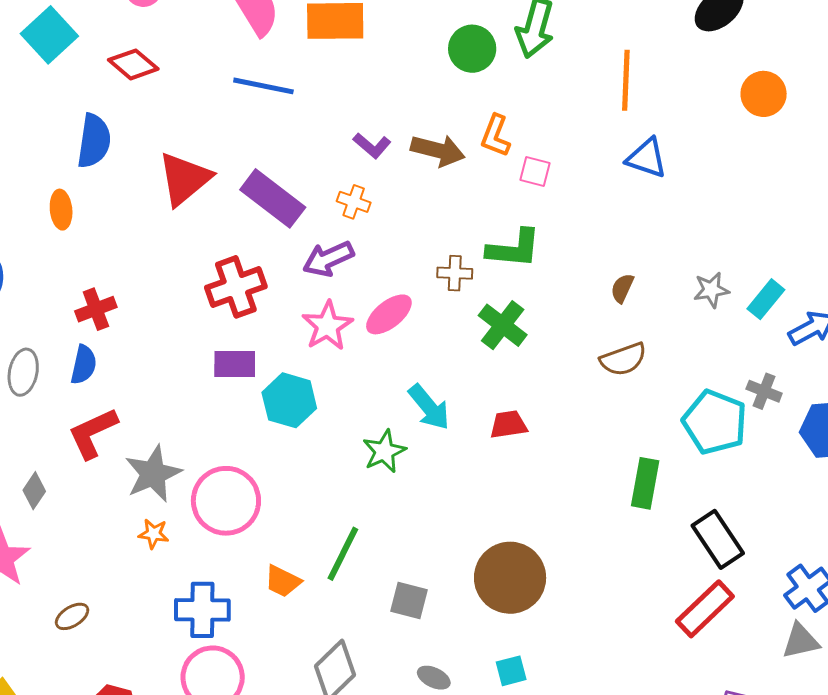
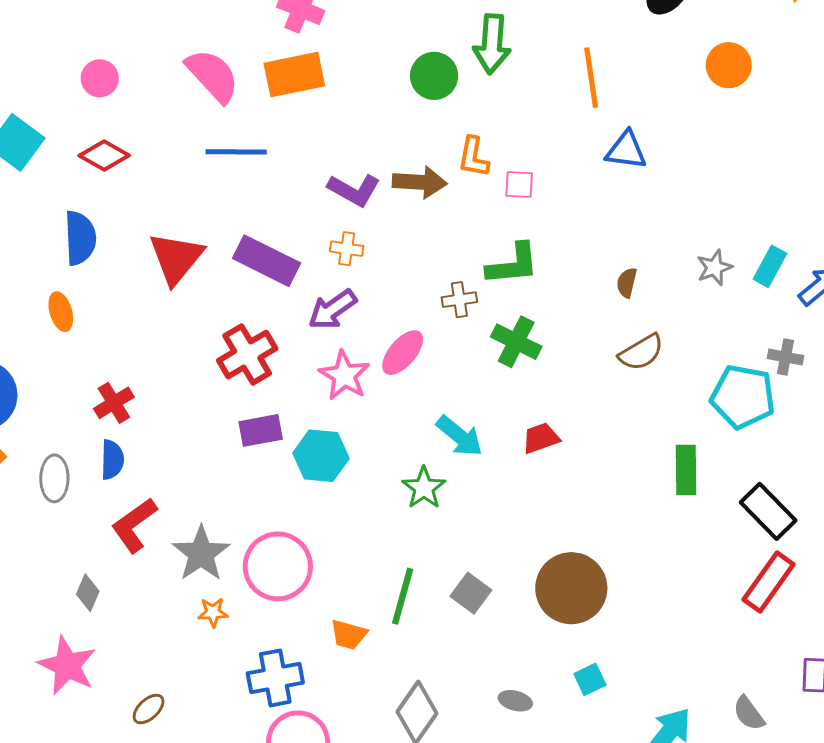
purple L-shape: (372, 146) -> (354, 190), size x1.4
gray square: (409, 601) -> (471, 593), moved, turned 33

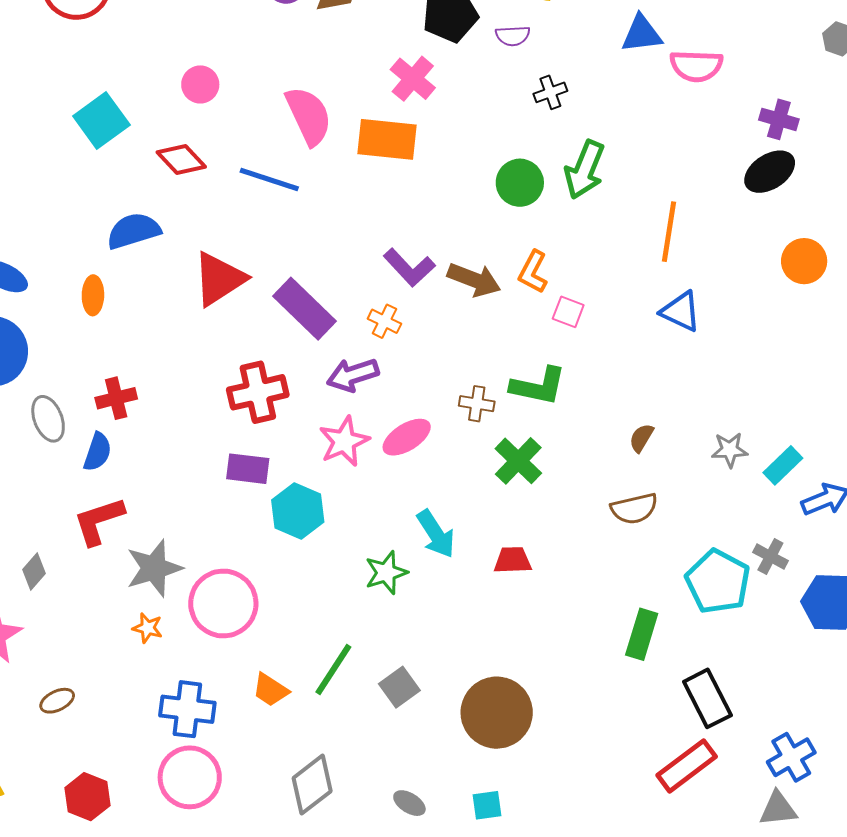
blue line: (236, 152) -> (269, 179), moved
blue semicircle: (80, 238) -> (134, 231), turned -122
gray ellipse: (54, 478) -> (48, 419), moved, turned -39

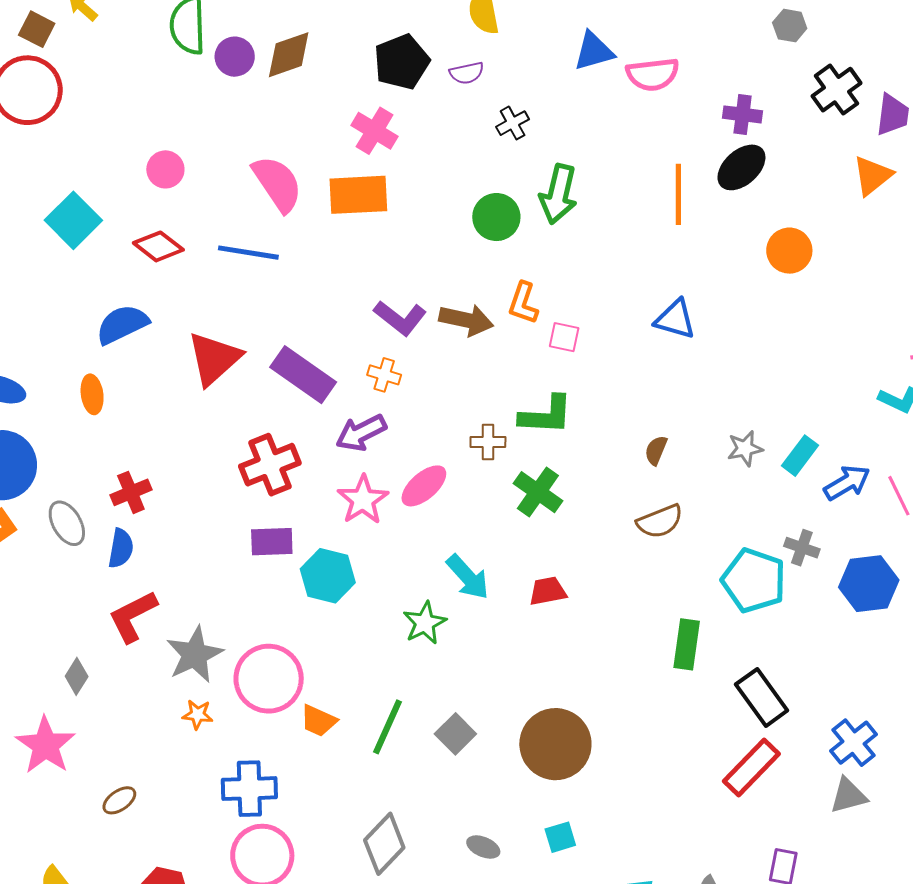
orange line: (669, 232) -> (678, 194), moved
orange trapezoid: (270, 690) -> (319, 721), moved

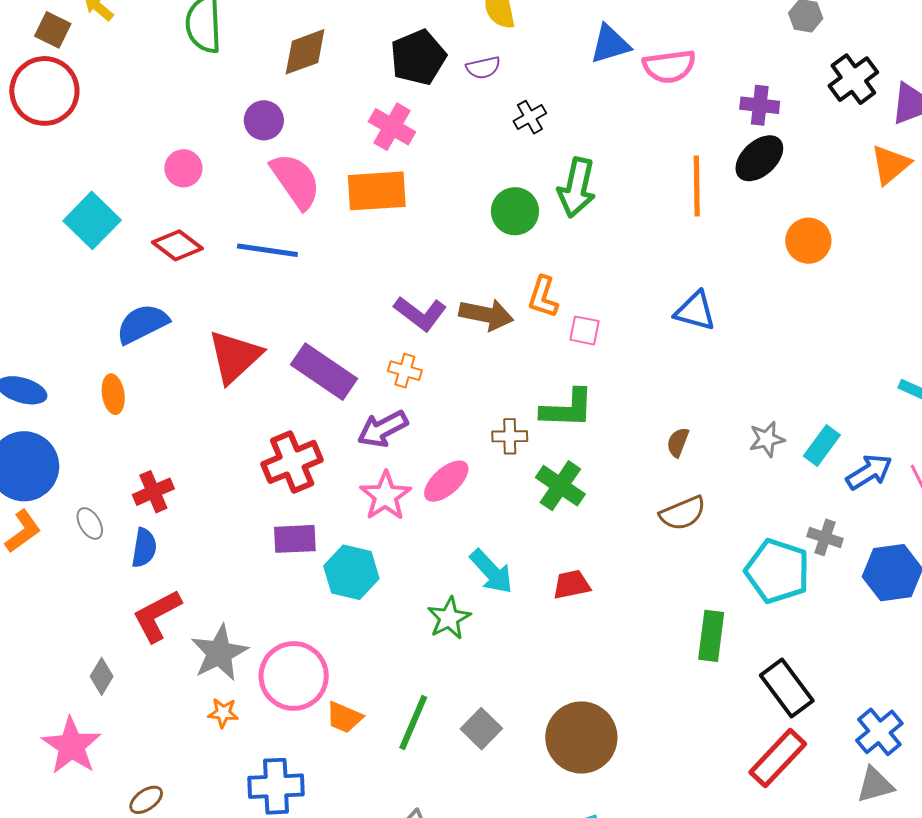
purple circle: (235, 57) -> (264, 120), moved
gray ellipse: (67, 523) -> (90, 523), size x0.7

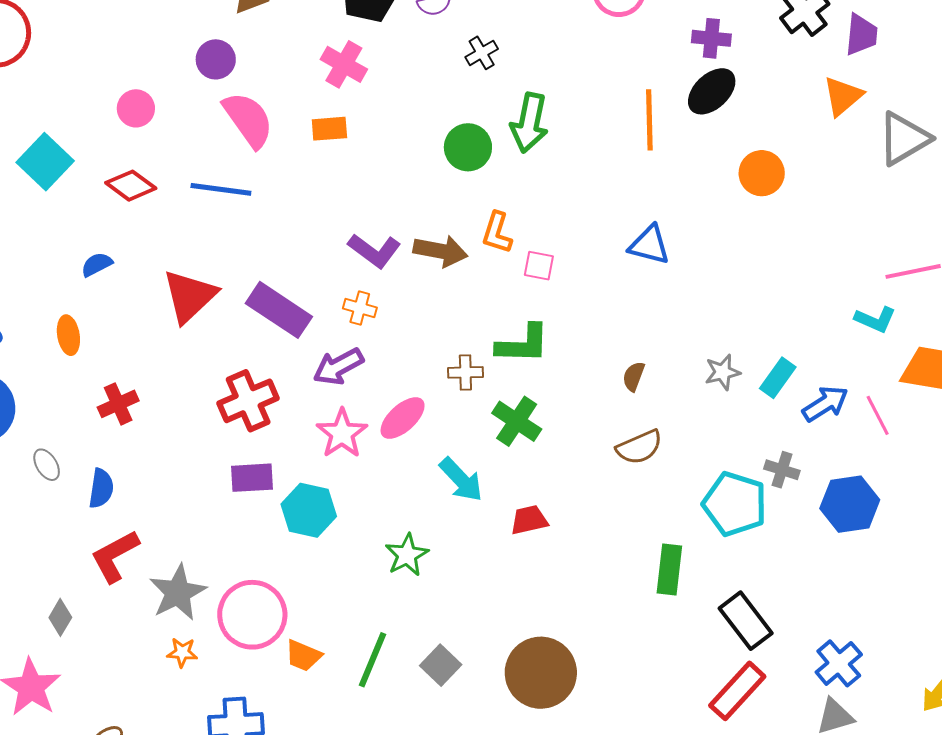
orange rectangle: (377, 191) -> (329, 129), size x0.6
blue semicircle: (142, 324) -> (97, 264), size x0.6
red cross: (153, 492) -> (118, 404), moved
cyan arrow: (491, 572) -> (461, 480), moved

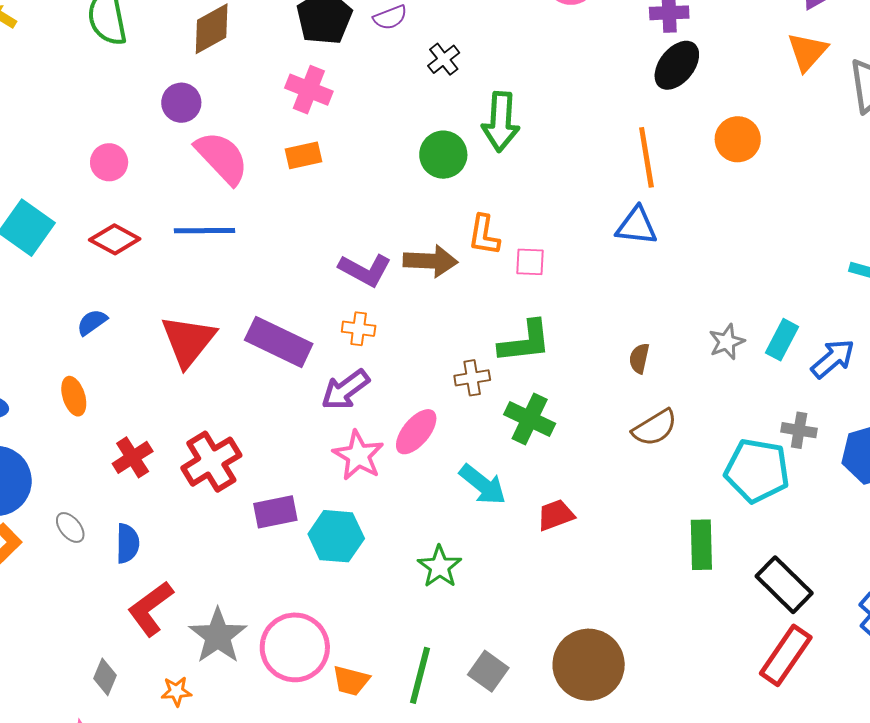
orange line: (649, 120) -> (646, 157), moved
red cross: (248, 401) -> (211, 462), moved
orange star: (182, 652) -> (176, 691), moved

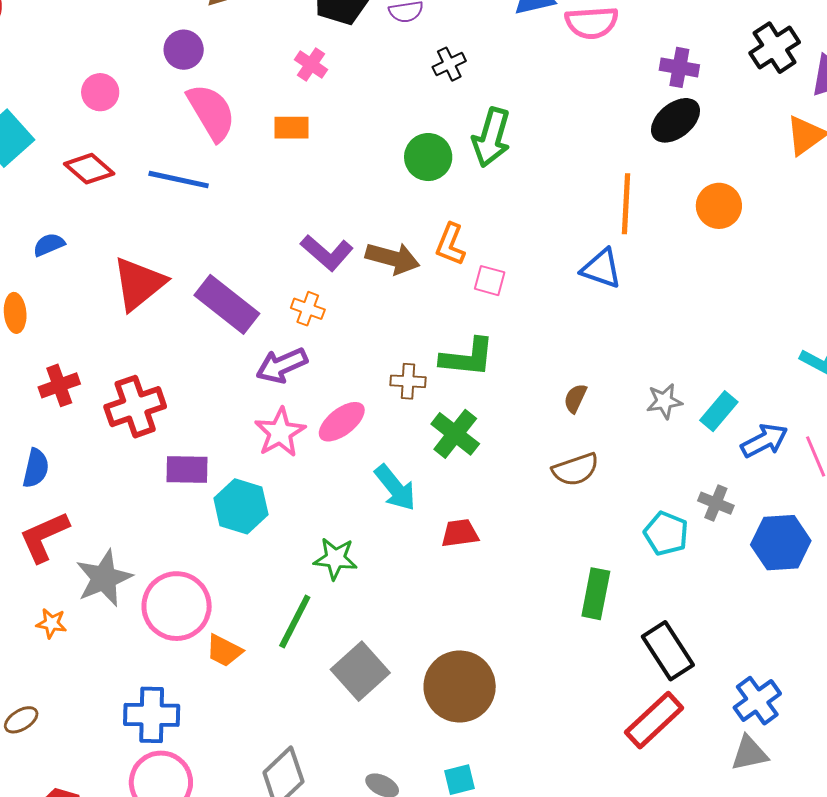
pink cross: (309, 90) -> (311, 65), size x0.7
cyan pentagon: (757, 471) -> (666, 533), size x0.7
green star: (440, 567) -> (335, 559), turned 30
gray square: (488, 671) -> (360, 671), size x1.4
green line: (420, 675) -> (295, 621), moved

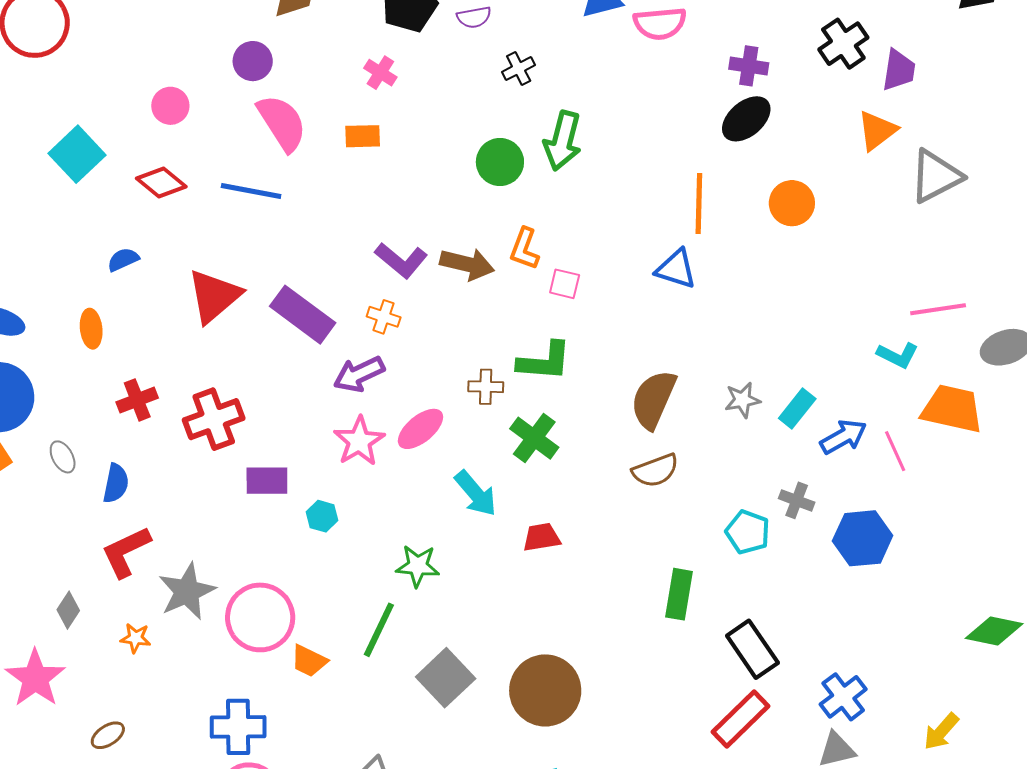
brown semicircle: (575, 398) -> (653, 399), size x2.0
cyan hexagon: (241, 506) -> (322, 516), size x0.6

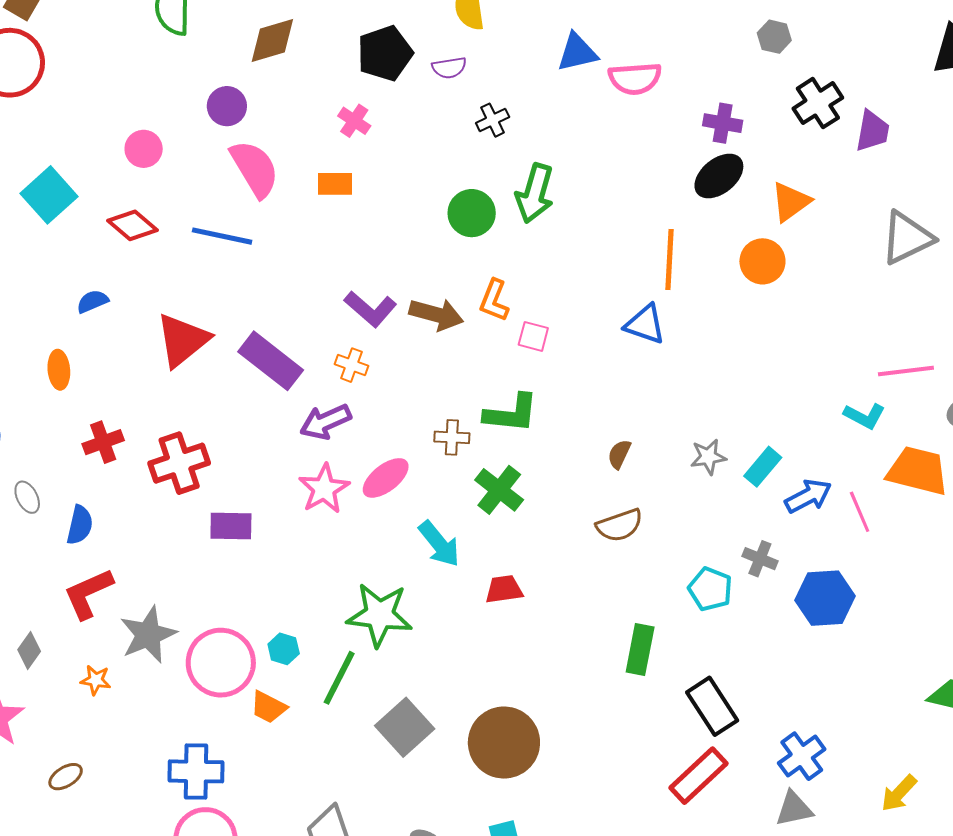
orange triangle: (877, 131) -> (791, 202), moved
brown semicircle: (653, 399) -> (619, 454), size x0.5
cyan hexagon: (322, 516) -> (284, 649), moved
green star: (418, 566) -> (379, 615), size x1.5

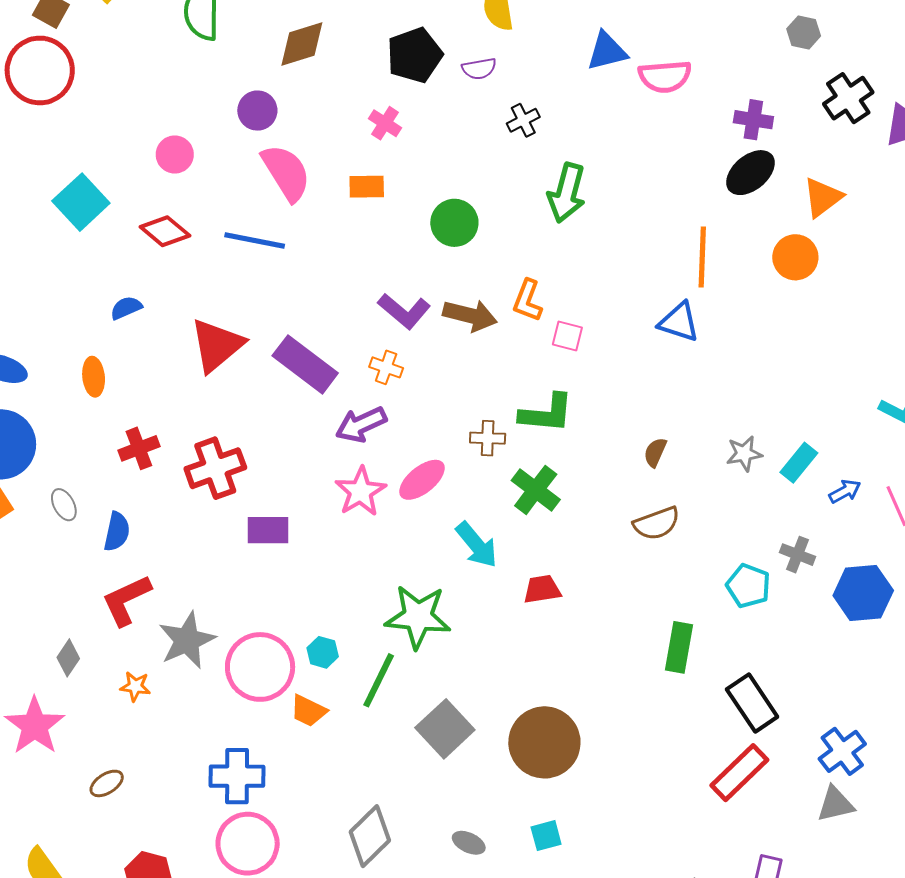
green circle: (472, 213) -> (454, 223), moved
blue arrow: (808, 496) -> (845, 491), size x0.7

